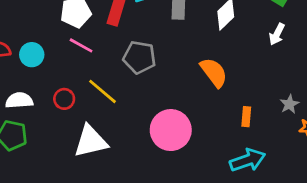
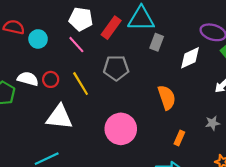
gray pentagon: (139, 57) -> (116, 68), turned -30
white semicircle: (19, 100) -> (28, 79), moved
gray star: (289, 104) -> (213, 123), moved

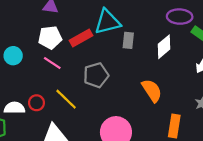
red rectangle: (111, 28) -> (81, 38), turned 40
cyan circle: (38, 39) -> (13, 56), moved
orange rectangle: (179, 138) -> (174, 126), size x1.5

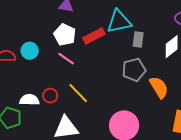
white pentagon: (50, 37) -> (65, 35), turned 30
gray pentagon: (96, 75) -> (134, 70), moved

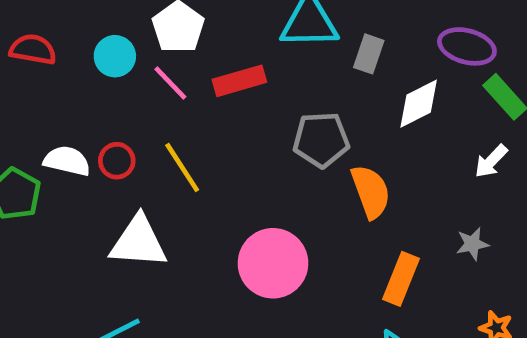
red rectangle: (94, 36) -> (239, 81), moved
gray rectangle: (138, 39) -> (369, 54), moved
cyan circle: (30, 51) -> (115, 56), moved

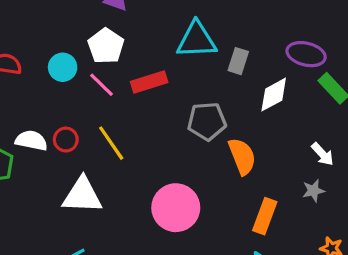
white arrow: (491, 161) -> (322, 154), moved, turned -85

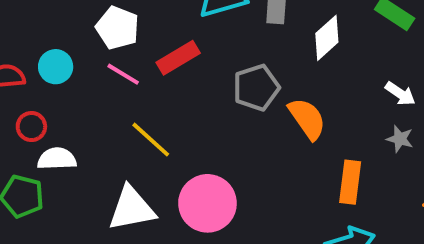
cyan circle: (63, 67) -> (56, 67), moved
red circle: (66, 140) -> (31, 127), moved
gray star: (313, 191) -> (400, 139), turned -30
pink circle: (176, 208) -> (207, 203), moved

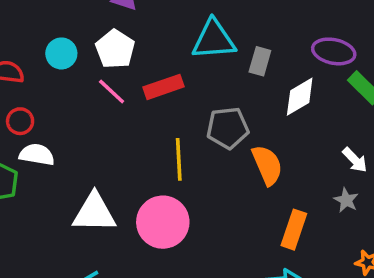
cyan circle: (56, 67) -> (61, 53), moved
yellow line: (151, 140) -> (179, 159), moved, turned 33

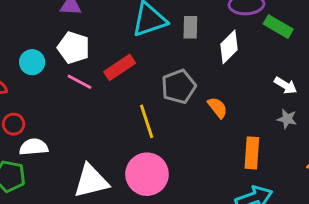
orange semicircle: (267, 165) -> (218, 108), size x0.7

